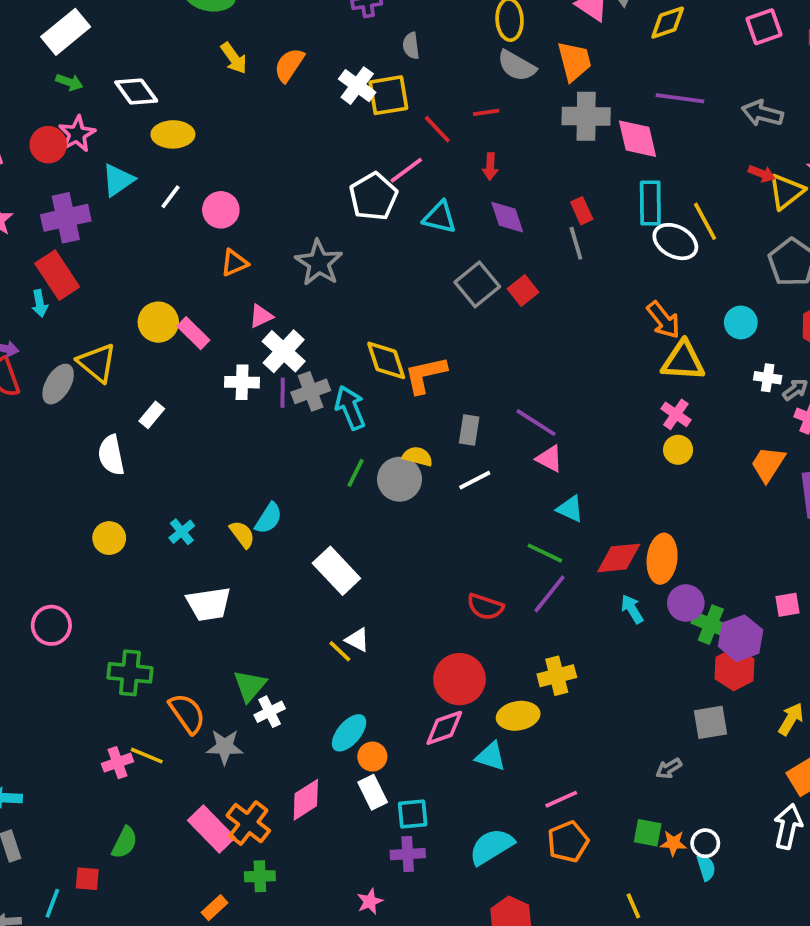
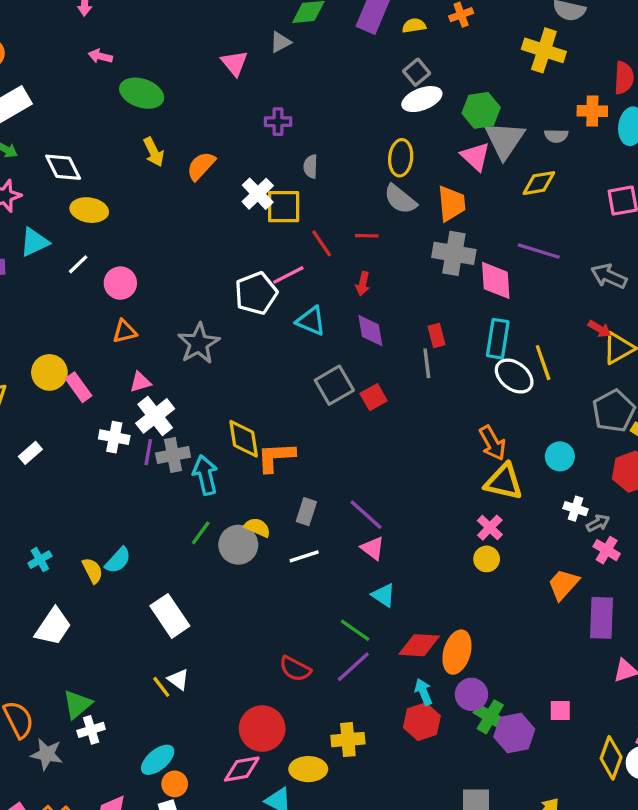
white trapezoid: (209, 604) -> (53, 627), turned -57
red hexagon: (735, 669) -> (422, 722), moved

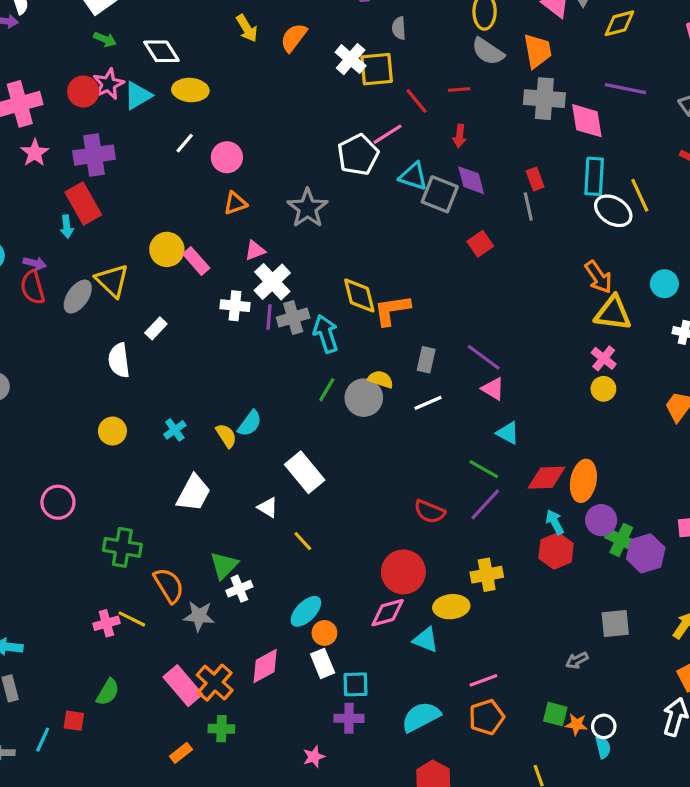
cyan triangle: (34, 242) -> (138, 96), moved
gray square: (334, 385) -> (440, 194), moved, turned -33
white triangle: (178, 679) -> (268, 507), moved

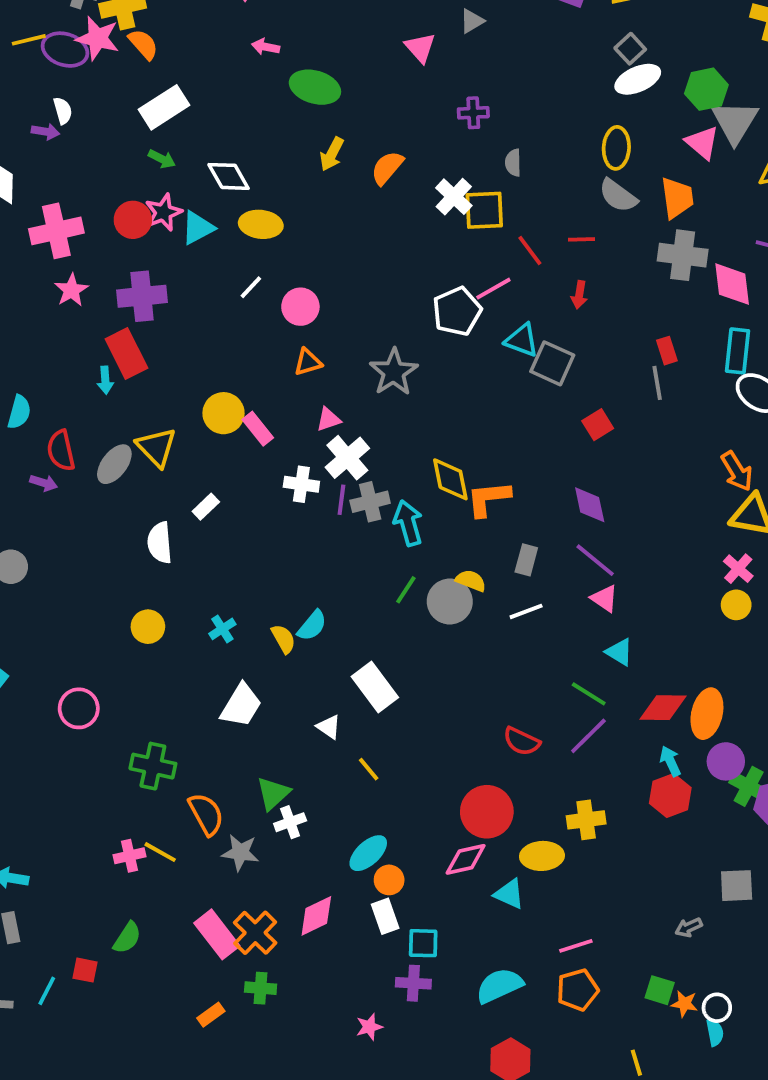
yellow arrow: (247, 28) -> (332, 154), turned 56
purple diamond: (471, 180) -> (590, 505), moved
purple arrow: (35, 263) -> (44, 483), moved

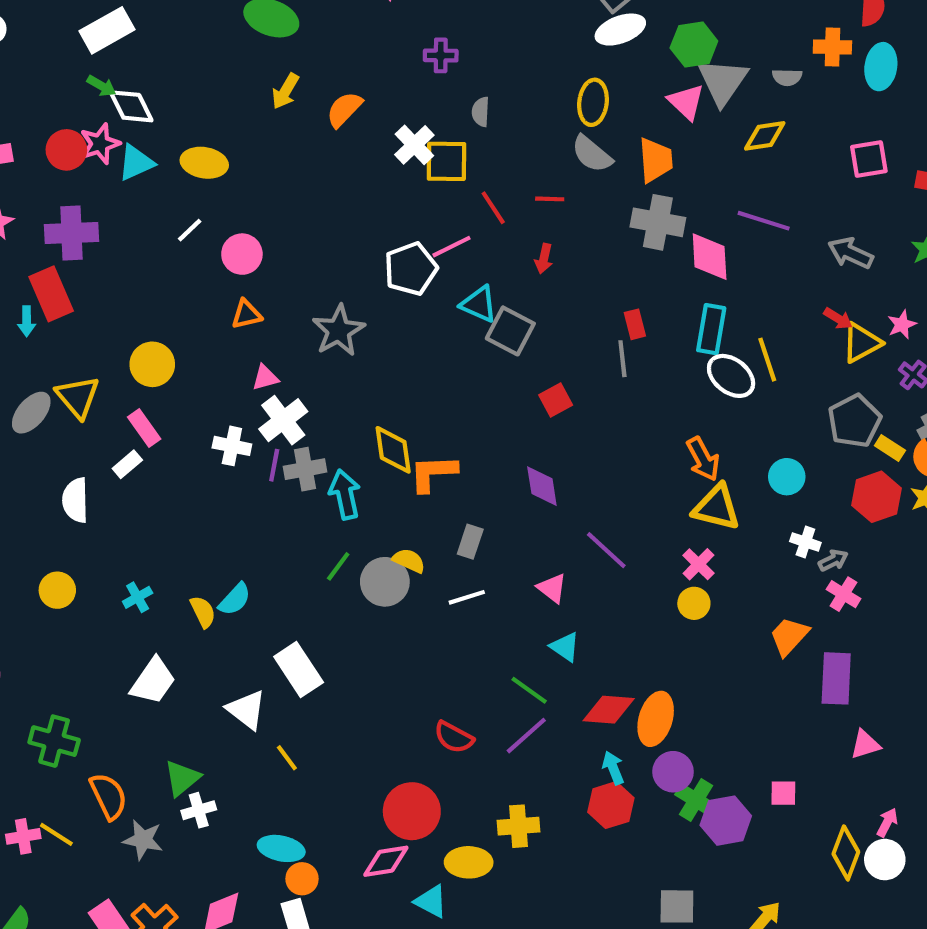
white diamond: (229, 176) -> (131, 106), moved
pink rectangle: (258, 429) -> (144, 428), moved
purple line: (595, 560) -> (606, 550), moved
white triangle: (329, 727) -> (246, 710), size x1.5
cyan ellipse: (368, 853) -> (281, 848), turned 51

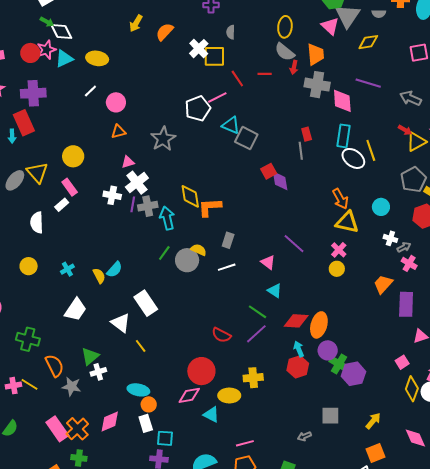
red arrow: (544, 259) -> (294, 67), moved
purple diamond: (542, 486) -> (280, 181), moved
pink square: (783, 793) -> (402, 362), moved, turned -32

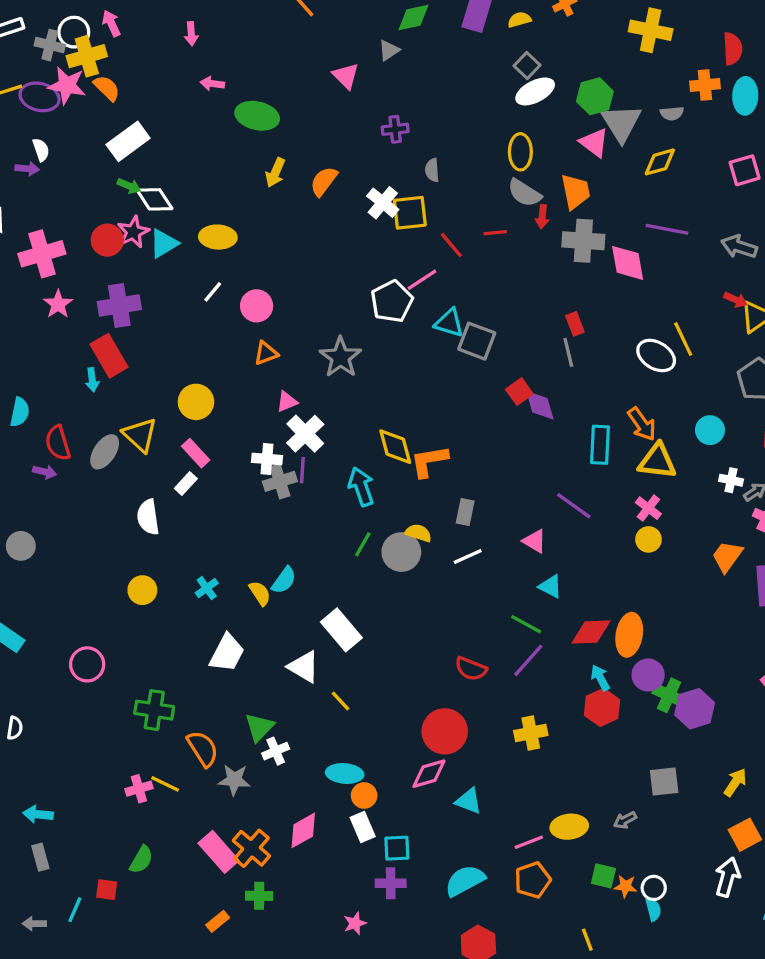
cyan rectangle: (344, 136) -> (600, 445), moved
gray cross: (148, 206) -> (280, 481), moved
yellow ellipse: (229, 395) -> (569, 827), moved

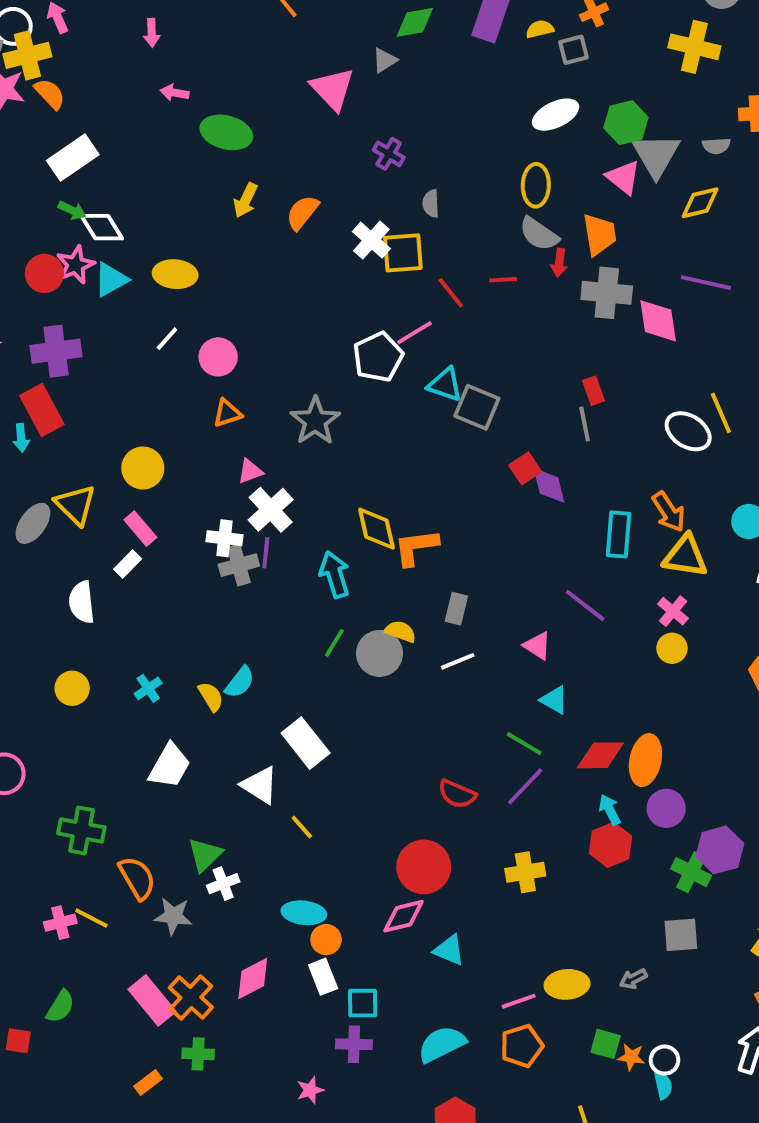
gray square: (527, 65) -> (573, 50), moved, turned 30
pink triangle: (346, 76) -> (333, 89), size x1.4
purple cross: (395, 129) -> (389, 154), turned 35
green cross: (669, 695) -> (691, 872), moved

